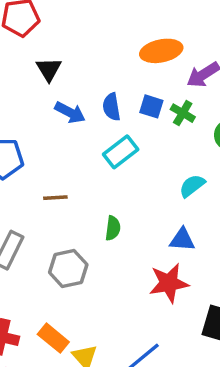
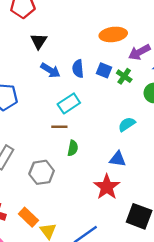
cyan rectangle: (121, 152) -> (69, 103), moved
brown line: (55, 198) -> (59, 127), moved
red star: (169, 283) -> (107, 187), turned -30

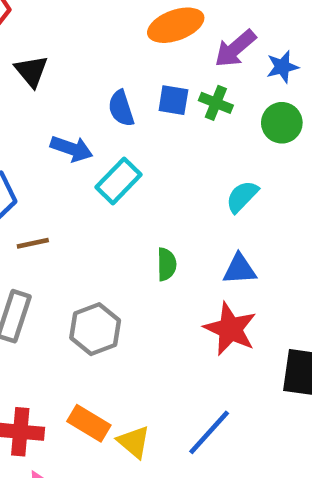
blue arrow: (50, 70) -> (72, 149), moved
brown line: (59, 127) -> (33, 243), moved
green semicircle: (73, 148) -> (167, 264), moved

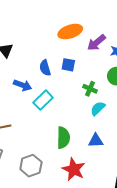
green cross: (216, 103) -> (90, 89), moved
green semicircle: (167, 264) -> (63, 138), size x1.5
red star: (230, 329) -> (74, 169), moved

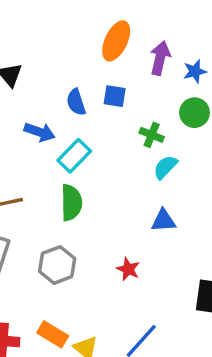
orange ellipse: (70, 32) -> (116, 41), turned -45
purple arrow: (96, 43) -> (160, 58), turned 144
green semicircle: (63, 138) -> (71, 203), moved
red star: (74, 169) -> (128, 269), size x0.6

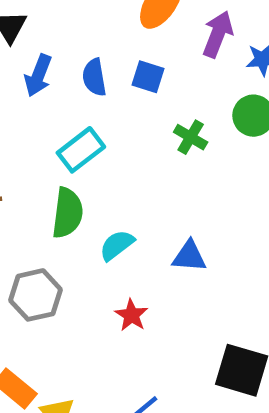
blue arrow: (40, 132) -> (38, 75), moved, turned 84
cyan semicircle: (165, 167) -> (117, 245), moved

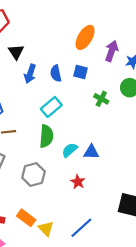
blue triangle: (189, 256) -> (91, 152), moved

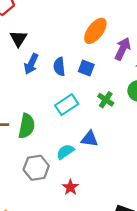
cyan rectangle: (51, 107) -> (67, 105), moved
green semicircle: (46, 136) -> (27, 126), moved
blue triangle: (91, 152) -> (90, 139), moved
gray hexagon: (33, 175) -> (36, 168), moved

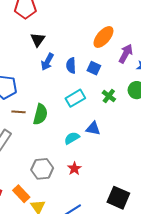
gray hexagon: (36, 168) -> (42, 169), moved

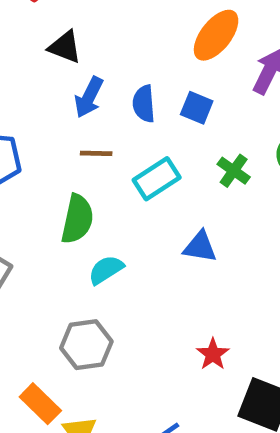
black triangle: (38, 40) -> (65, 47), turned -42
brown line: (18, 112) -> (96, 153), moved
cyan semicircle: (72, 138) -> (106, 270), moved
red star: (74, 169) -> (213, 354), moved

